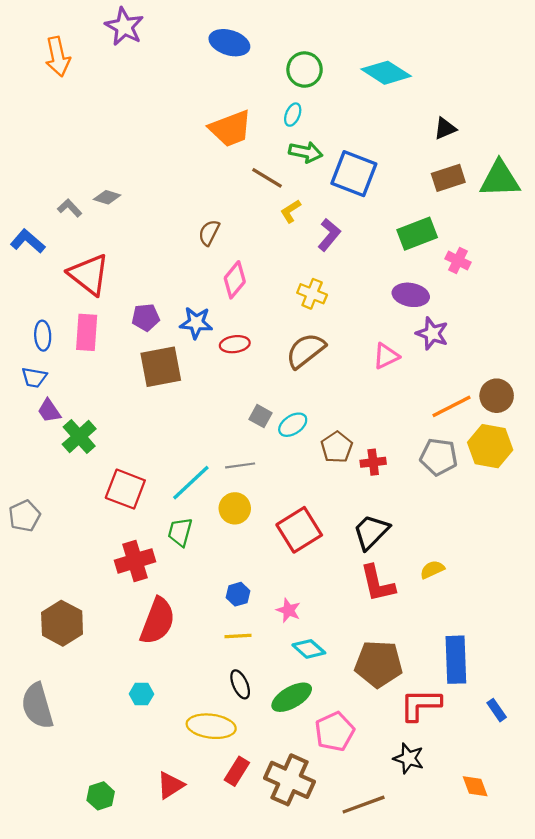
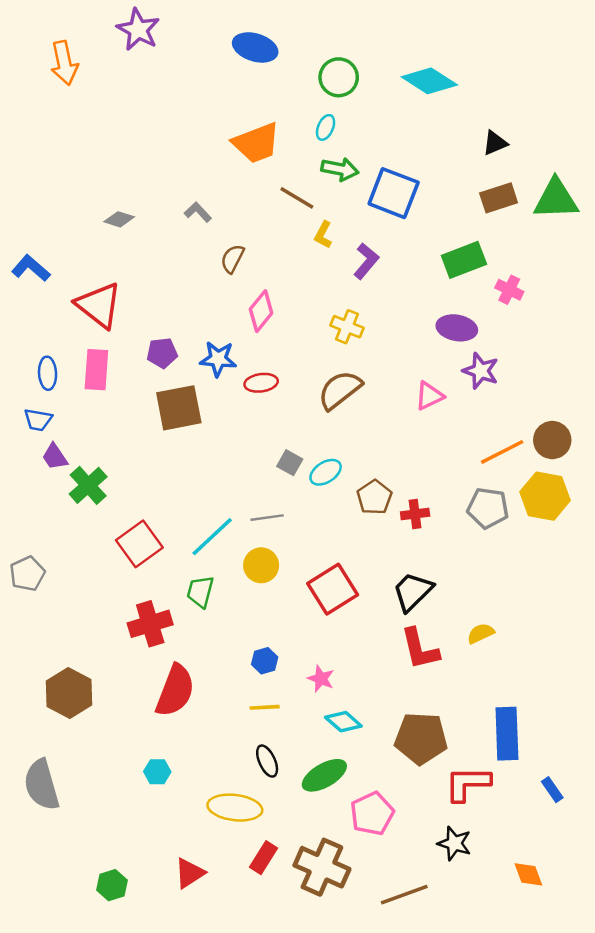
gray L-shape: (70, 208) -> (198, 212), moved
yellow L-shape: (291, 211) -> (323, 235), turned -30
red square: (125, 489) -> (139, 544), turned 33

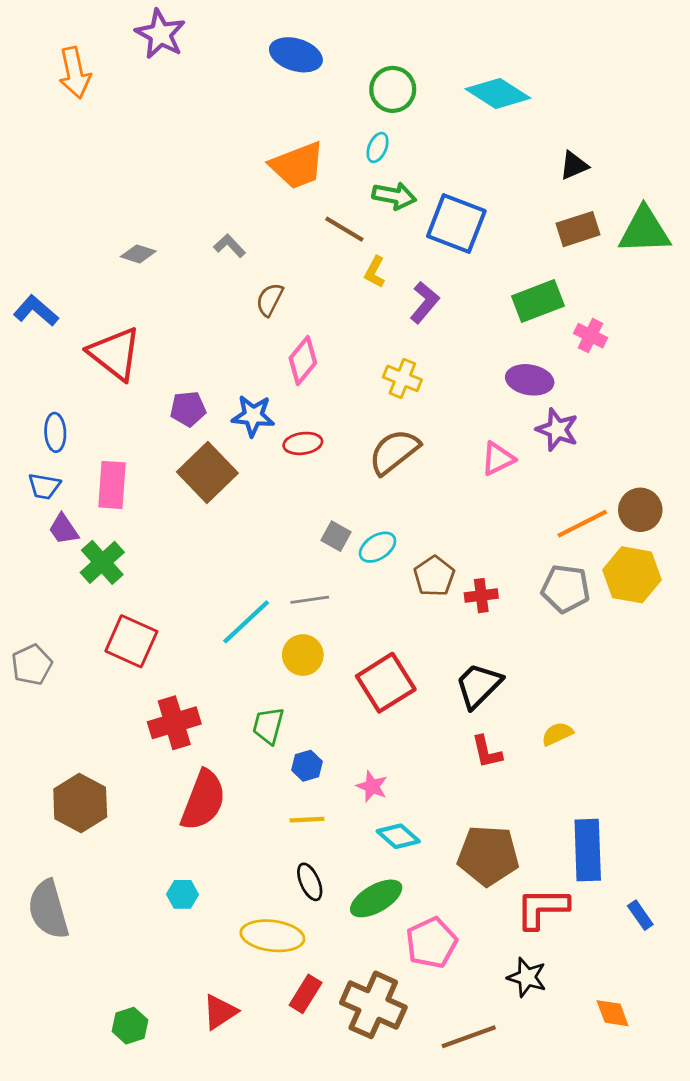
pink rectangle: (96, 370) -> (112, 485), moved
brown square: (179, 408) -> (207, 472), turned -33
red square: (139, 544) -> (131, 641), moved, turned -30
green trapezoid: (200, 592) -> (268, 726), moved
red L-shape: (420, 649) -> (487, 752), size x0.7

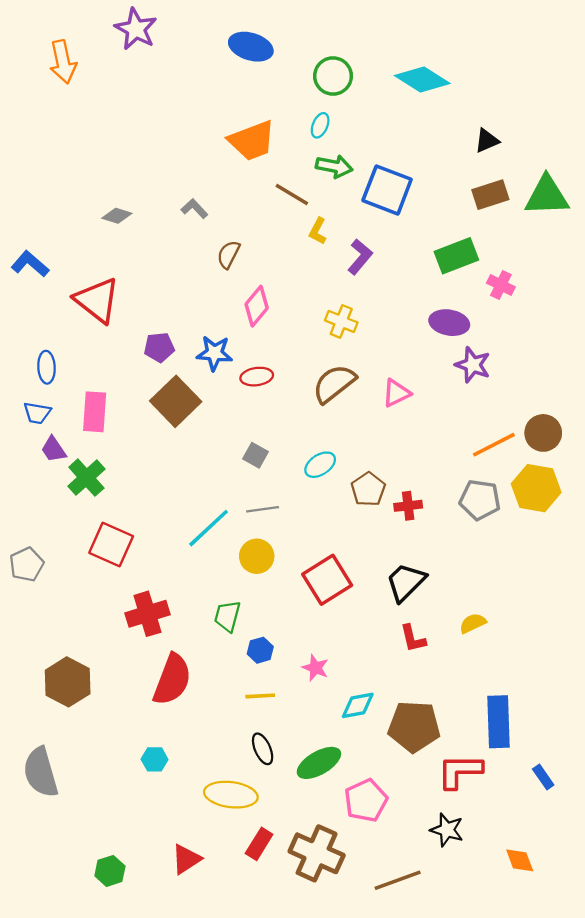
pink triangle: (498, 459) -> (396, 393), moved
gray square: (336, 536) -> (256, 455), moved
cyan diamond: (398, 836) -> (358, 705), moved, turned -52

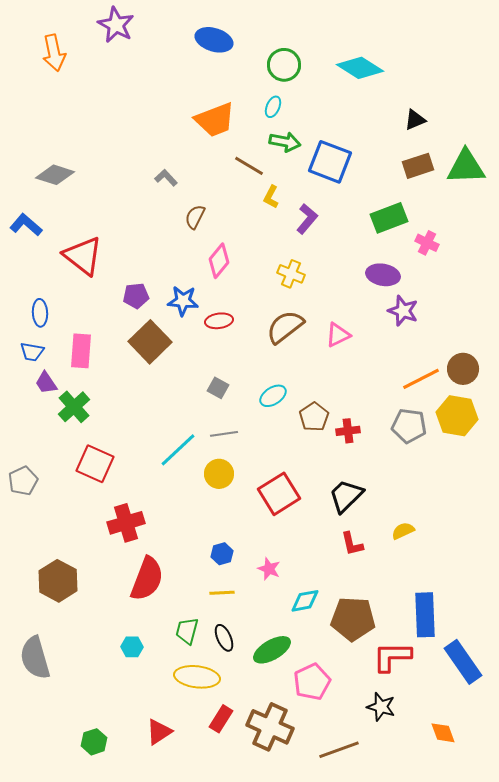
gray diamond: (117, 216) -> (55, 175), moved, size x1.5
green trapezoid: (227, 616) -> (187, 631), moved
blue rectangle: (543, 777) -> (463, 662), size x2.0

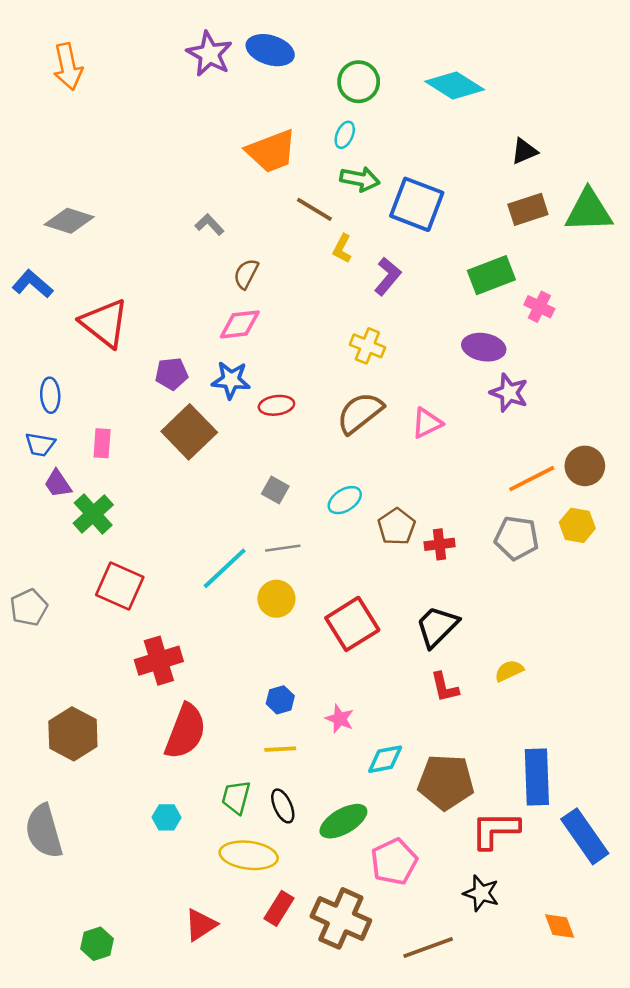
purple star: (116, 25) -> (209, 54), moved
pink diamond: (219, 261) -> (240, 324), moved, turned 44
pink rectangle: (81, 351) -> (102, 443), size x0.7
yellow hexagon: (457, 416) -> (577, 525), size x0.7
green hexagon: (94, 742) -> (97, 944), moved

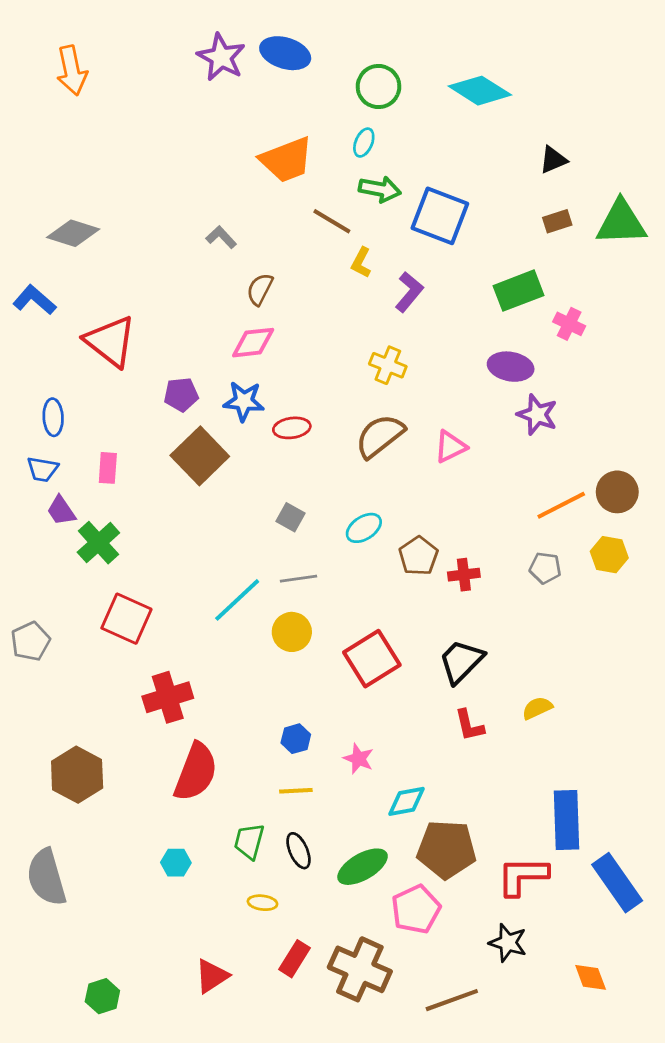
brown rectangle: (528, 209) -> (557, 221), size x0.7
gray pentagon: (517, 538) -> (545, 568), size x0.7
brown pentagon: (446, 782) -> (447, 849), moved
yellow ellipse: (249, 855) -> (262, 903), size x0.5

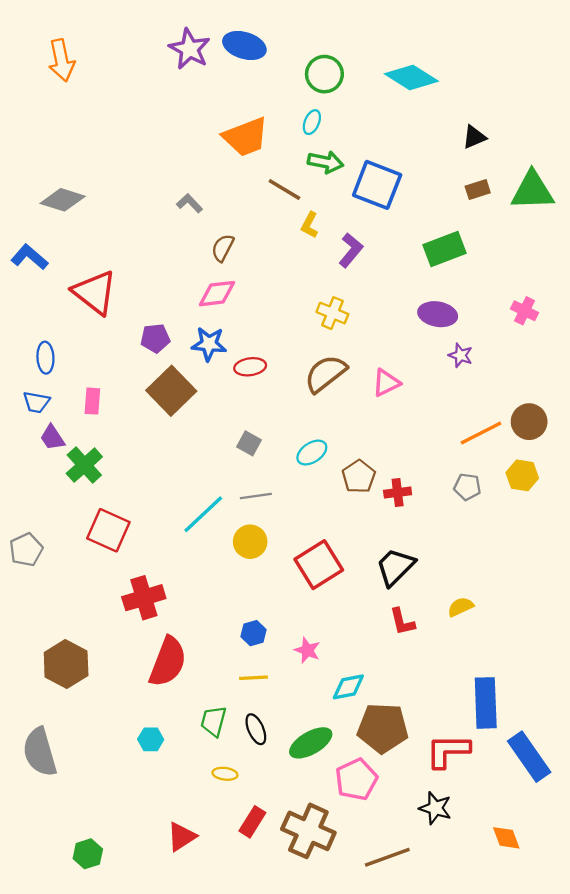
pink cross: (569, 324) -> (525, 311), moved
purple star: (537, 415) -> (460, 355), size x0.7

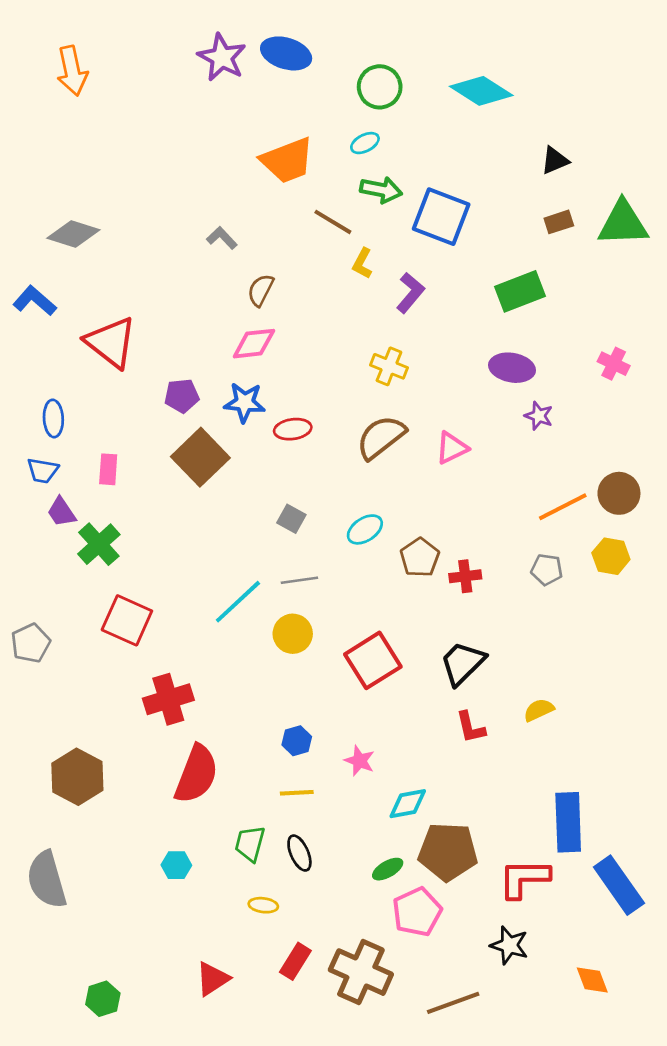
cyan ellipse: (312, 122) -> (365, 143), turned 40
green ellipse: (311, 743) -> (388, 869), moved, size x0.6

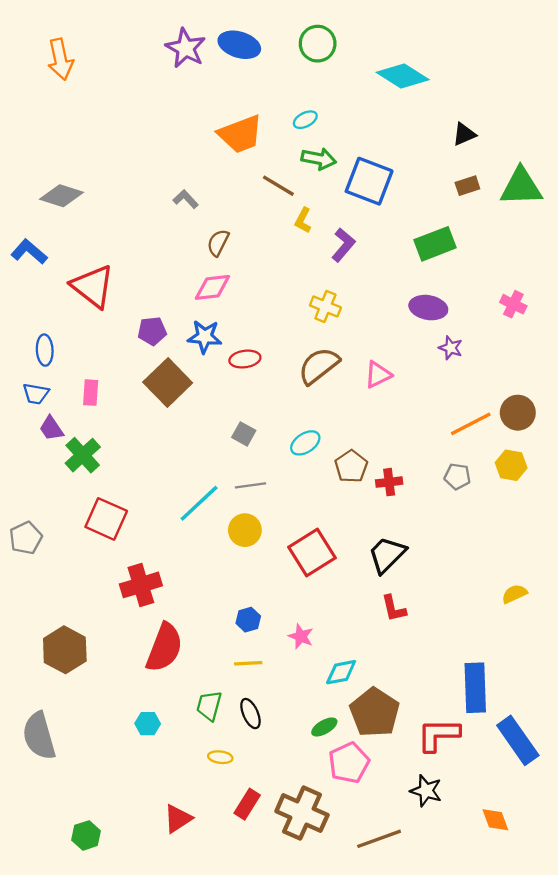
green circle: (380, 87) -> (318, 44), moved
yellow semicircle: (539, 710) -> (514, 594), moved
brown pentagon: (448, 852) -> (375, 712), turned 30

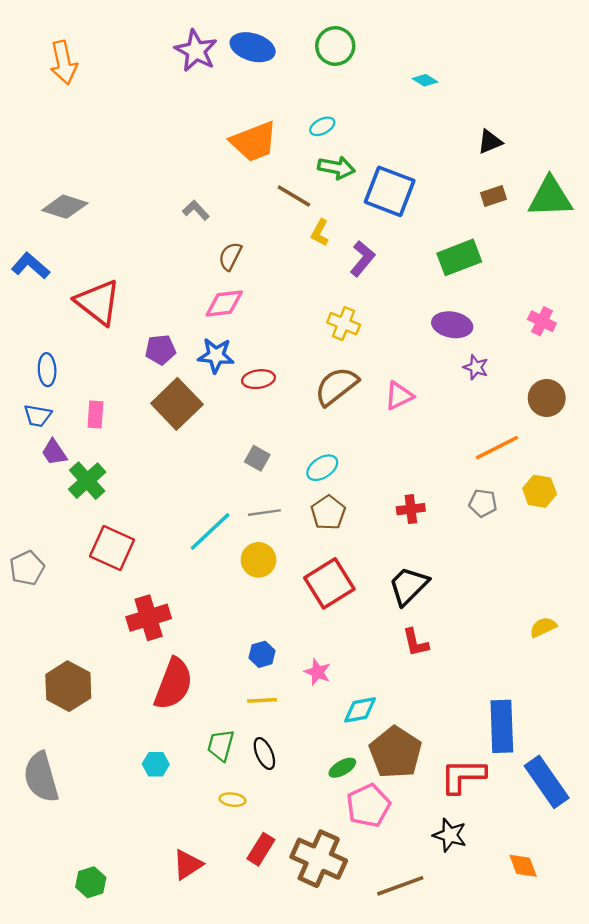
cyan diamond: (403, 76) -> (425, 80), size x0.5
brown circle: (518, 413) -> (547, 398), moved
brown pentagon: (351, 466) -> (328, 513), moved

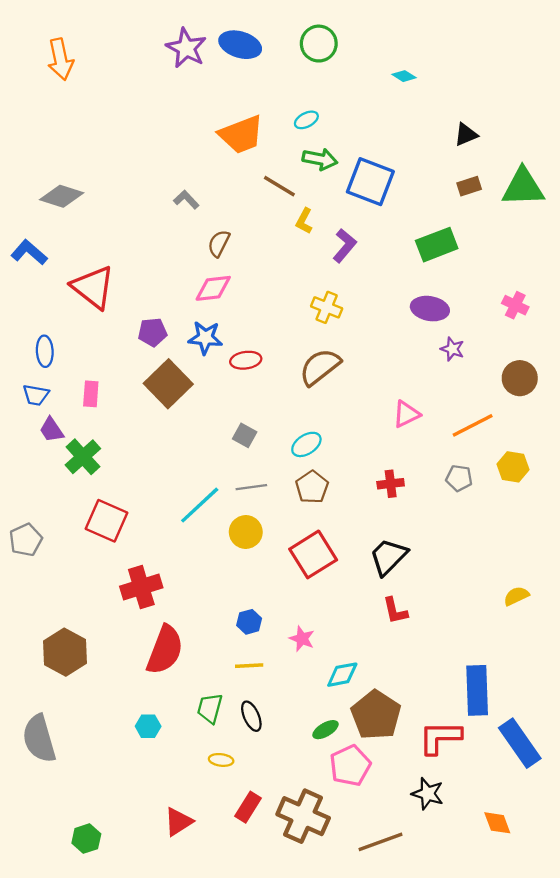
pink triangle: (399, 396) -> (406, 414), moved

